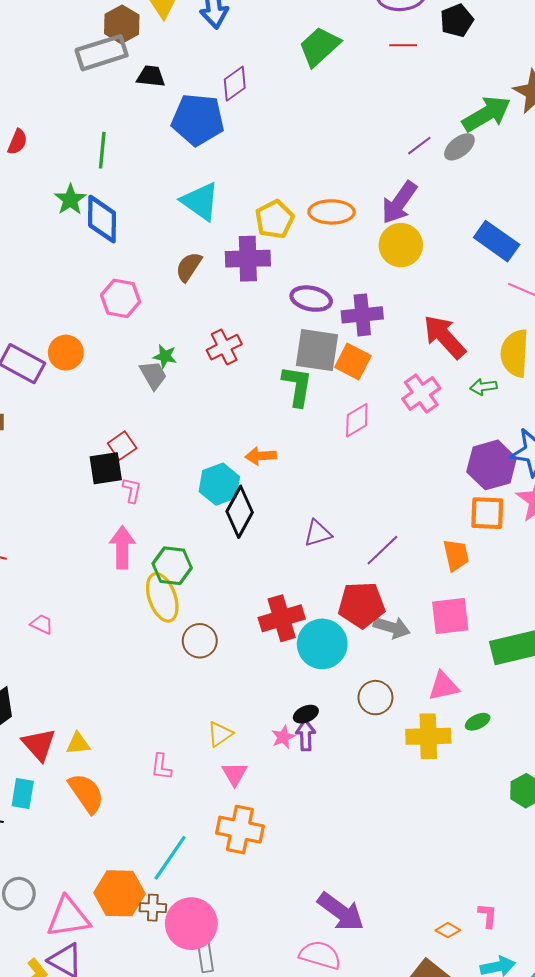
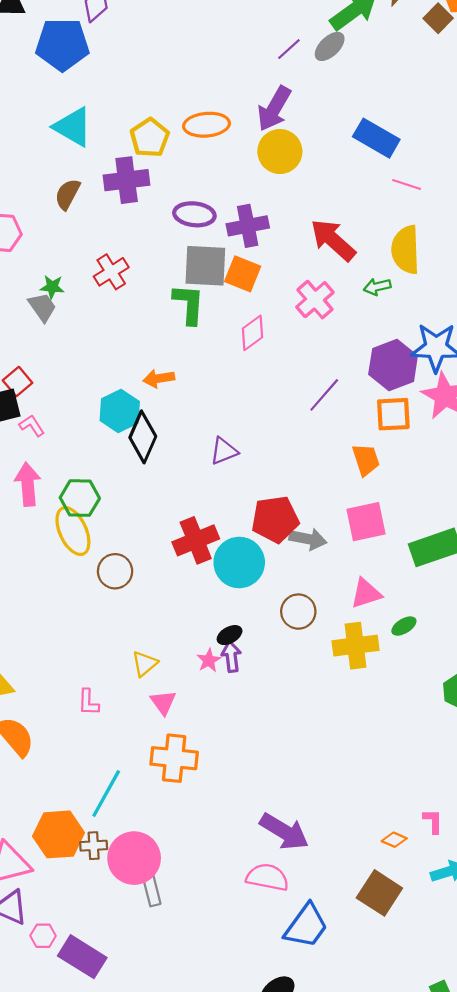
pink L-shape: (132, 490) -> (32, 426), turned -40
purple line: (382, 550) -> (324, 395), moved

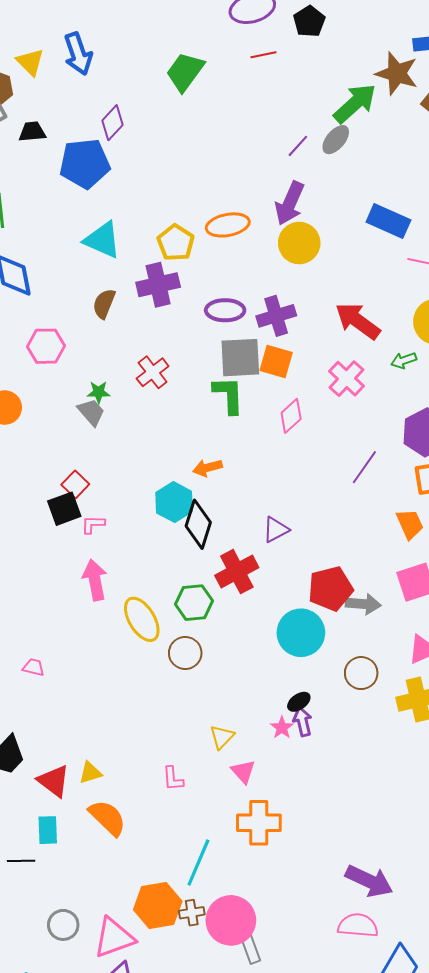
pink L-shape: (32, 426) -> (93, 524), turned -50
green hexagon: (80, 498) -> (194, 603), moved
red cross: (196, 540) -> (237, 572), moved

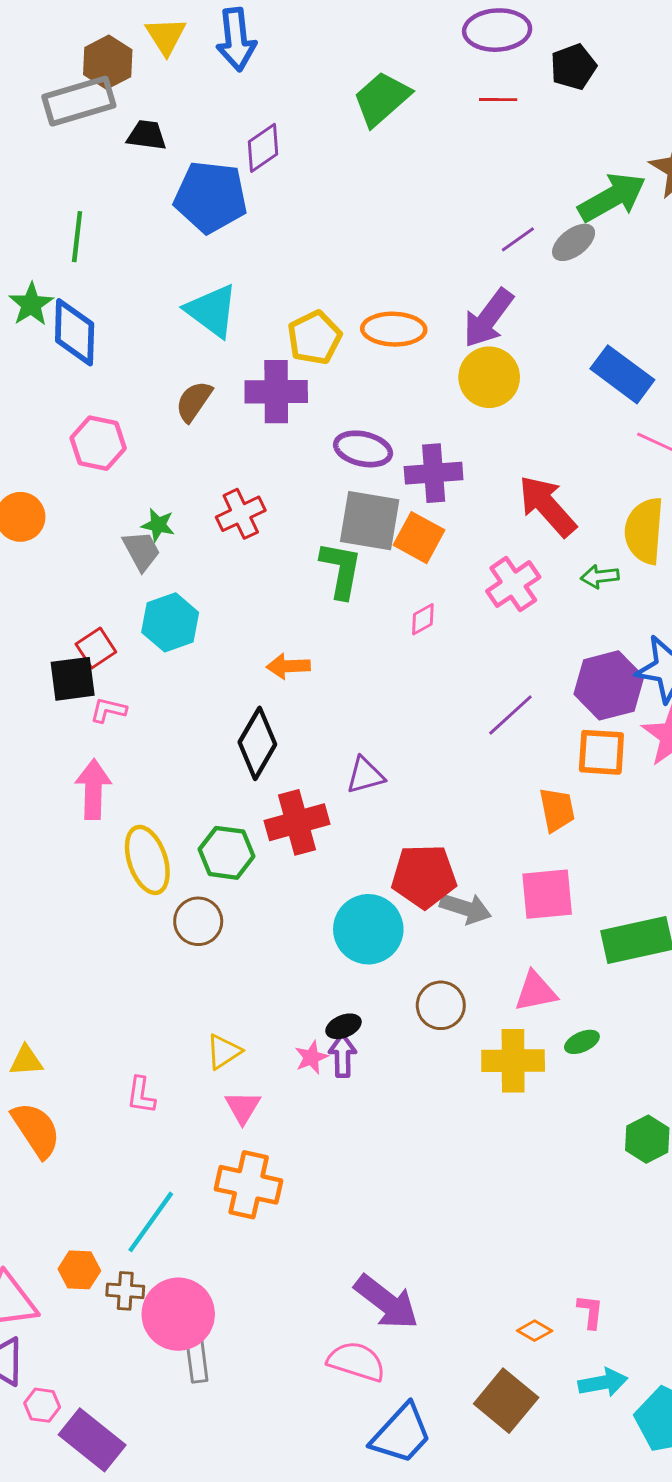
pink diamond: (291, 416) -> (423, 619), size x0.7
cyan hexagon: (174, 502) -> (170, 622), moved
orange hexagon: (158, 906) -> (79, 1270), size x0.6

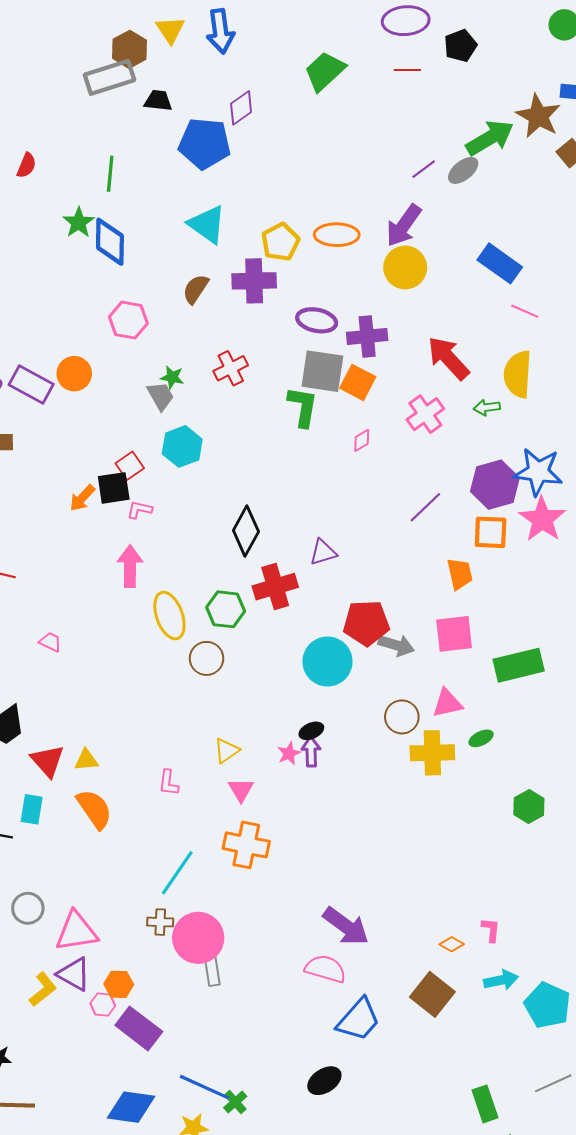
orange arrow: (288, 666) -> (82, 498), moved, turned -44
brown circle: (441, 1005) -> (402, 717), moved
orange hexagon: (79, 1270) -> (119, 984), moved

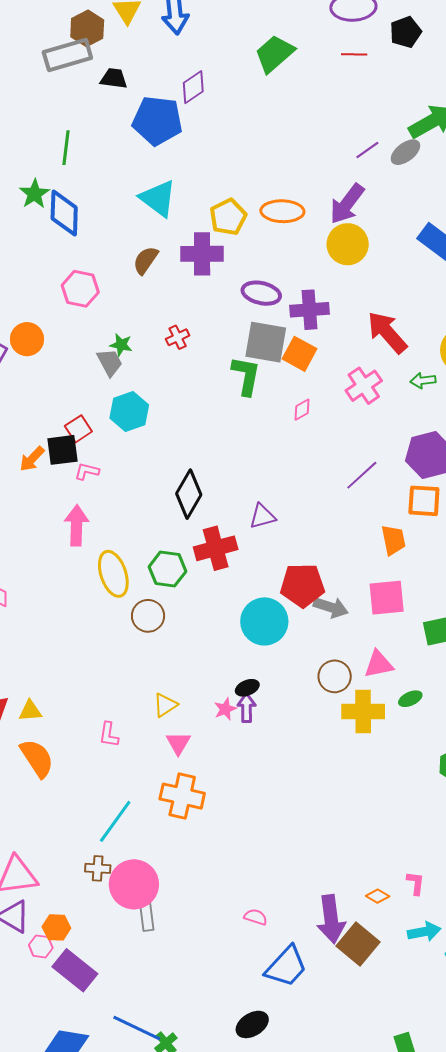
red cross: (231, 368) -> (178, 337), size x0.7
purple arrow: (346, 926) -> (331, 919), moved, turned 45
pink semicircle: (325, 969) -> (256, 917), size x0.6

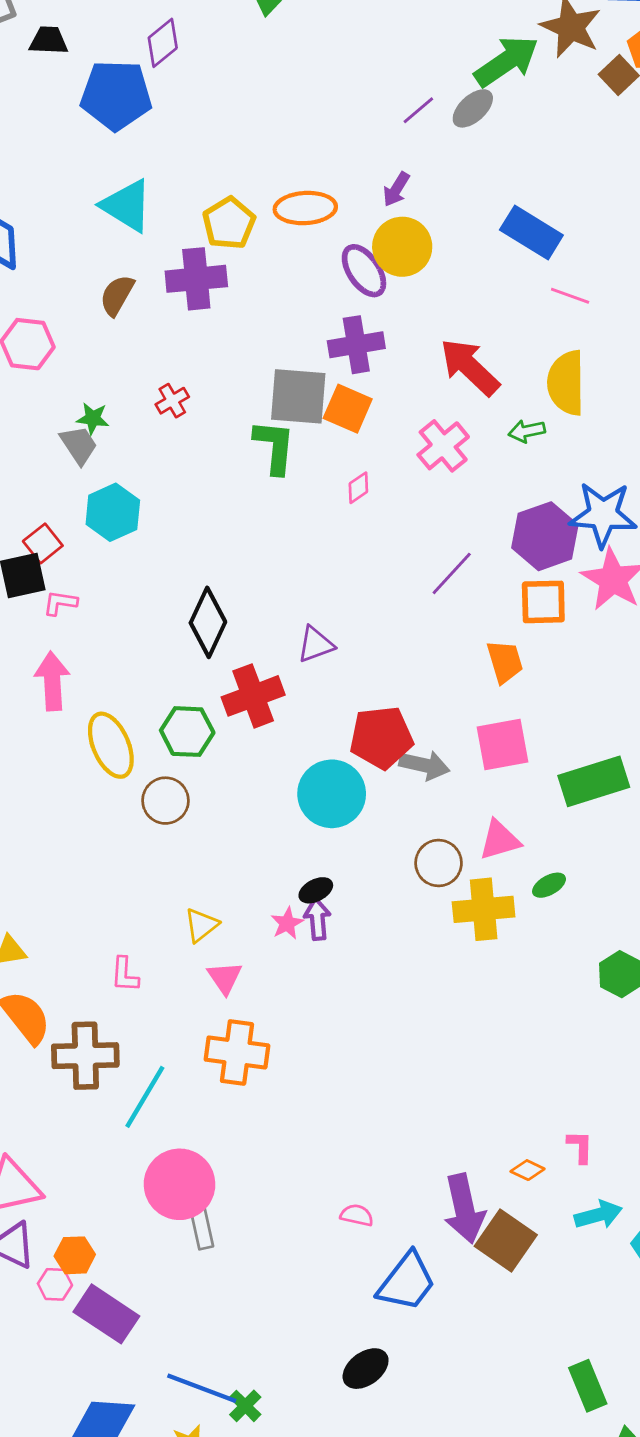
purple arrow: (347, 204) -> (396, 189), size x0.6
purple ellipse: (261, 293) -> (364, 271), moved, turned 48
brown cross: (98, 868) -> (85, 1056), moved, size x1.8

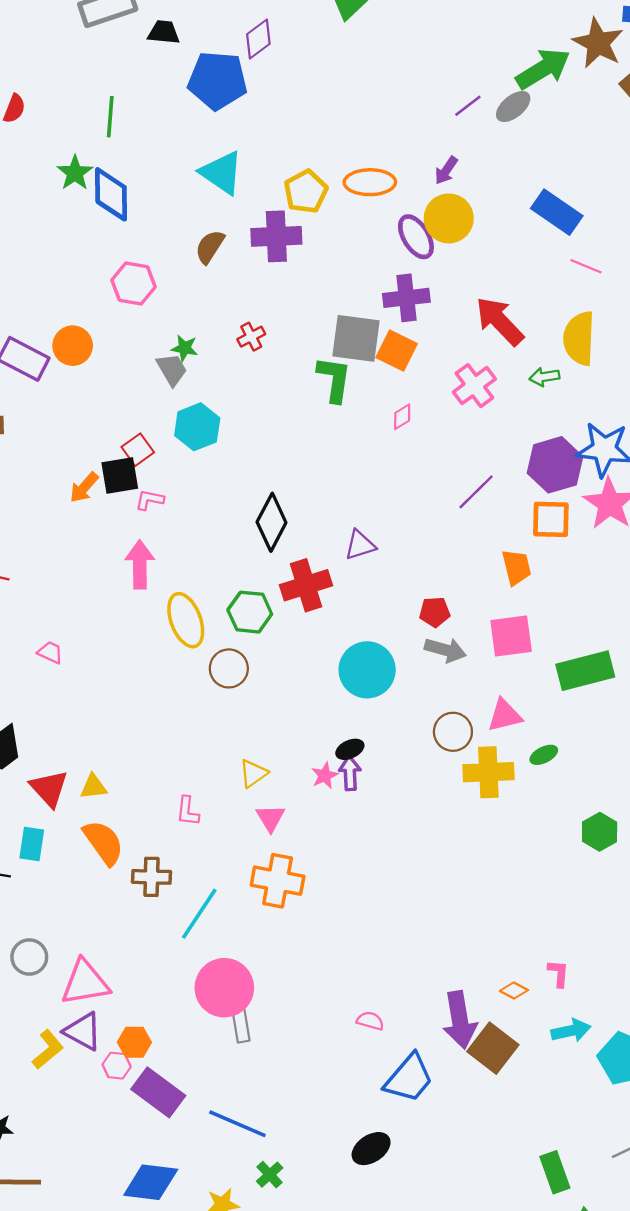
red pentagon: (381, 737) -> (435, 612), moved, size x0.6
brown cross: (85, 1056) -> (151, 877), size x0.7
blue line: (202, 1388) -> (237, 1124), moved

